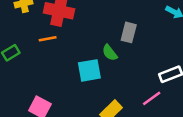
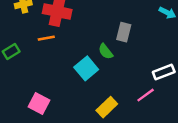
cyan square: (89, 70) -> (86, 68), turned -30

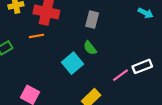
gray rectangle: (124, 32) -> (92, 20), moved
pink line: (146, 95) -> (120, 75), moved

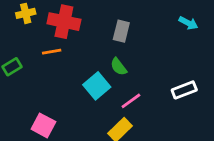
pink line: (120, 75) -> (131, 101), moved

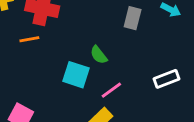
gray rectangle: (121, 31) -> (133, 18), moved
cyan square: (97, 86) -> (76, 75), turned -32

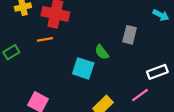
gray rectangle: (133, 18) -> (130, 35), moved
pink line: (111, 90) -> (140, 95), moved

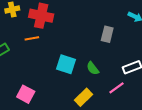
green semicircle: (102, 52) -> (93, 68), moved

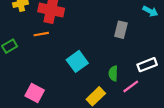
cyan square: (66, 64) -> (77, 61), turned 36
green semicircle: (93, 68) -> (113, 73), moved, turned 40

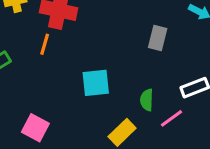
orange line: (41, 34) -> (45, 44), turned -64
cyan square: (77, 61) -> (96, 83), turned 30

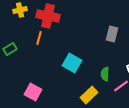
cyan square: (96, 83) -> (72, 63), turned 36

